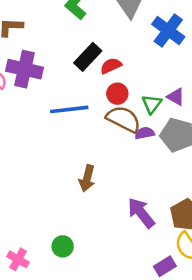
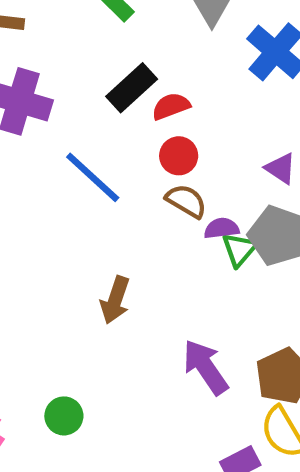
green triangle: (152, 104) -> (239, 249), moved
blue line: (69, 109) -> (93, 177), turned 45
brown semicircle: (123, 119) -> (186, 201), size x0.7

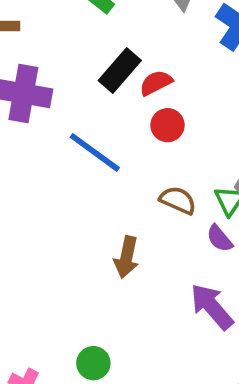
brown semicircle: (186, 201) -> (178, 200), moved
purple semicircle: (222, 228) -> (220, 238), moved, turned -116

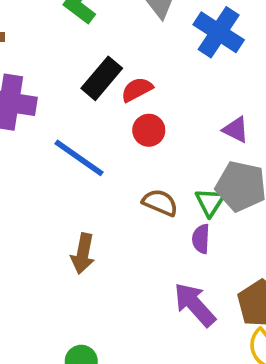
purple semicircle: (220, 238) -> (201, 239), turned 44
brown arrow: (126, 257) -> (83, 254), moved

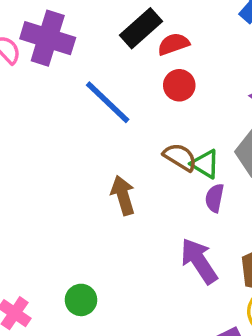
green triangle: (210, 202) -> (205, 164), moved, turned -40
brown arrow: (83, 254) -> (123, 195), moved, turned 144

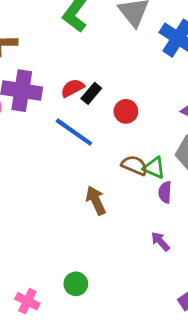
black rectangle: (141, 28) -> (91, 93), moved, size x0.7
red semicircle: (173, 44) -> (72, 88), moved
purple arrow: (199, 261) -> (160, 241), size x0.6

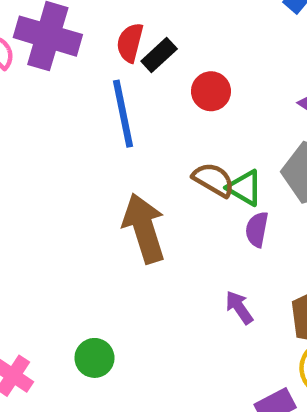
red semicircle: (72, 88) -> (130, 43), turned -55
blue line: (74, 132) -> (123, 114), turned 36
brown arrow: (96, 200) -> (144, 228), size x1.4

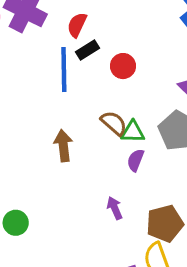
black rectangle: (159, 55) -> (88, 50), moved
green triangle: (245, 188) -> (133, 132), turned -40
brown arrow: (144, 228) -> (63, 146), size x0.7

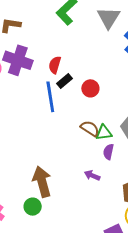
brown arrow: (63, 146) -> (42, 182), moved, size x1.4
purple arrow: (115, 208) -> (92, 175), moved, turned -35

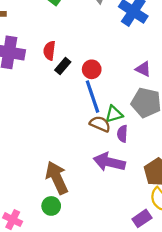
blue line: (50, 97) -> (93, 97), moved
brown semicircle: (90, 128) -> (100, 124), moved
purple arrow: (92, 175) -> (109, 162), size x1.8

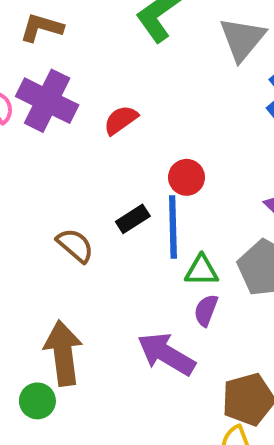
red semicircle: (49, 51) -> (121, 120), turned 30
black rectangle: (63, 66) -> (133, 219), moved
brown semicircle: (100, 124) -> (75, 245), moved

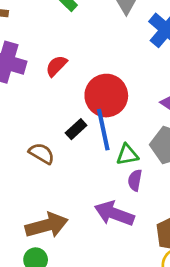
red circle: (187, 177) -> (106, 96), size x1.8
brown arrow: (63, 353) -> (47, 225), turned 93

